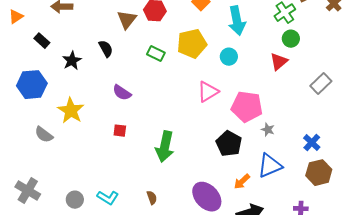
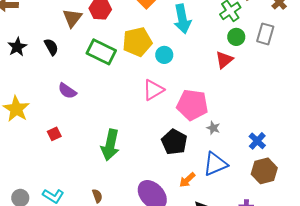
green rectangle: (156, 54) -> (101, 52), size x1.6
cyan circle: (229, 57) -> (164, 55), moved
black star: (72, 61) -> (17, 47), moved
gray rectangle: (321, 84) -> (265, 34), moved, turned -30
red square: (120, 131) -> (54, 134), moved, turned -32

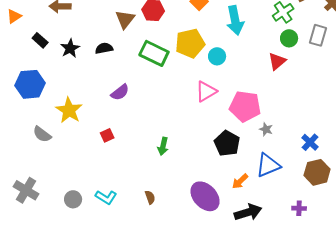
black semicircle: (51, 47) -> (104, 48), turned -72
purple semicircle: (67, 91) -> (120, 92), turned -72
green arrow: (110, 145) -> (163, 146), size x0.6

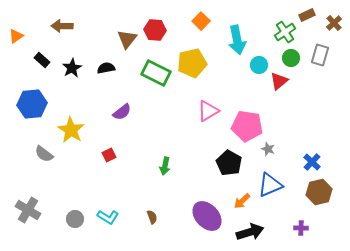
cyan circle: (217, 56) -> (259, 65), moved

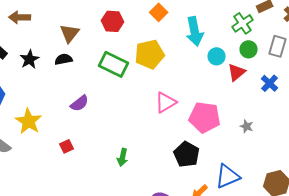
brown triangle: (127, 39) -> (70, 33), moved
gray star: (268, 149) -> (247, 126), moved
blue cross: (312, 162) -> (270, 83), moved

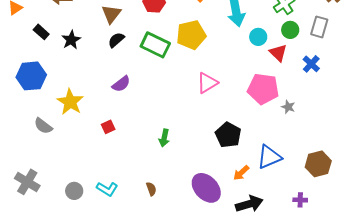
black semicircle: (64, 59) -> (116, 40), moved, turned -30
red triangle: (237, 72) -> (278, 53), turned -36
pink pentagon: (205, 117) -> (263, 89), moved

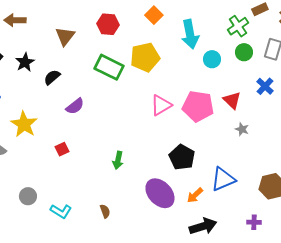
black semicircle: (116, 40) -> (52, 77), moved
red triangle: (278, 53) -> (232, 100), moved
pink pentagon: (263, 89) -> (198, 106), moved
purple ellipse: (206, 188) -> (160, 193), moved
gray circle: (74, 191) -> (28, 196), moved

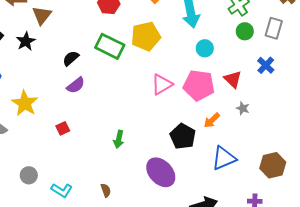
brown triangle: (65, 36) -> (42, 15), moved
cyan circle: (212, 59) -> (205, 48), moved
black semicircle: (52, 77) -> (71, 58), moved
orange arrow: (195, 195) -> (212, 120), moved

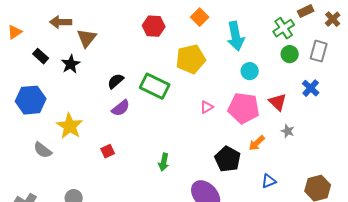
green rectangle: (110, 46) -> (155, 86), moved
pink triangle: (162, 84) -> (207, 107), size x0.6
blue triangle: (224, 158) -> (269, 181), size x0.6

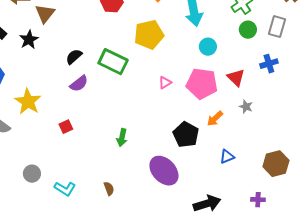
blue cross: (311, 88) -> (269, 64), turned 30

